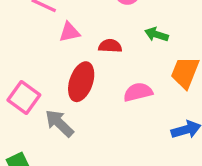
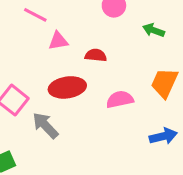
green arrow: (156, 34) -> (154, 30), moved
red ellipse: (81, 82) -> (67, 87), turned 60

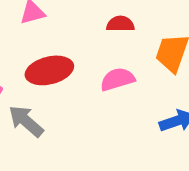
red semicircle: (96, 55) -> (120, 24), moved

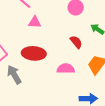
red semicircle: (120, 24) -> (76, 42), turned 32

